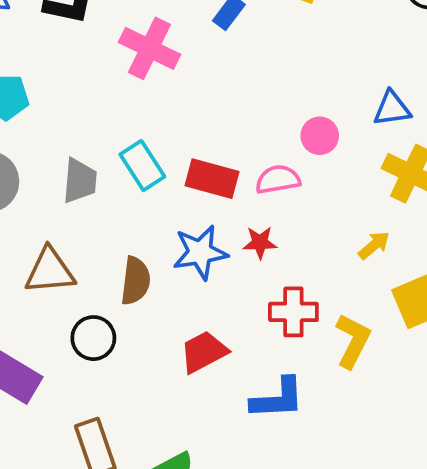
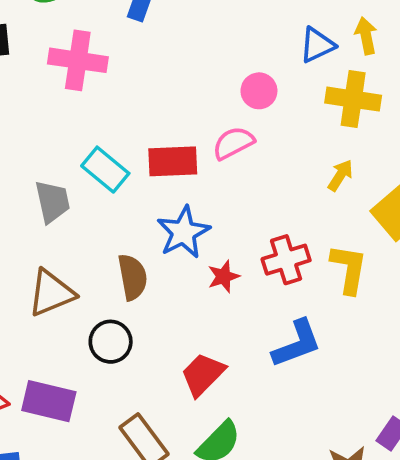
red star: (260, 243) -> (224, 276), moved
red trapezoid: (204, 352) -> (203, 374), moved

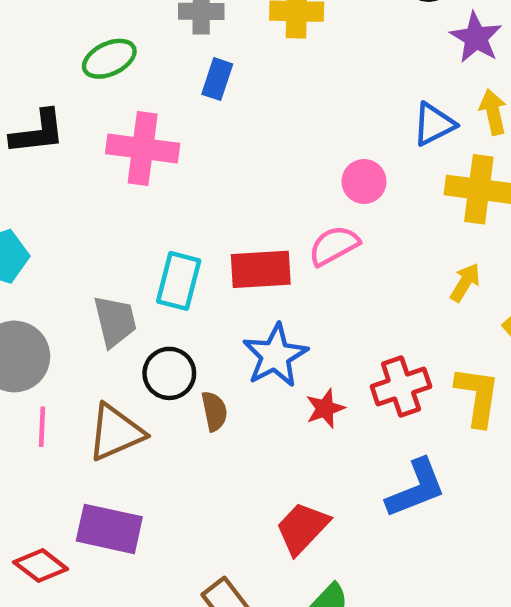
cyan rectangle: (105, 170) -> (179, 281), turned 66
brown semicircle: (133, 277) -> (214, 411), size x0.7
black circle: (111, 342) -> (169, 373), moved
purple rectangle: (49, 401) -> (109, 529), moved

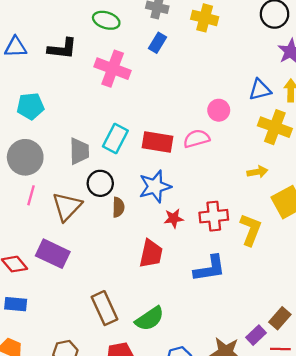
green ellipse: (109, 59) -> (106, 20), turned 30
yellow arrow: (465, 282) -> (257, 172), turned 36
brown triangle: (116, 432) -> (67, 207), turned -36
red trapezoid: (302, 528) -> (151, 254), moved, turned 136

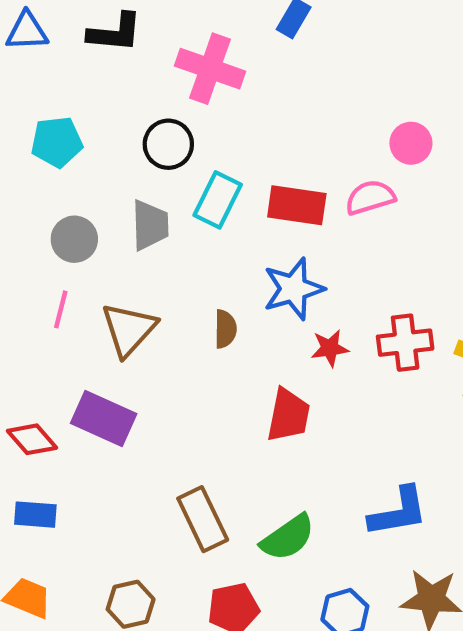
gray circle: (25, 157) -> (74, 239), moved, size x0.7
black circle: (100, 183) -> (168, 144), moved
blue L-shape: (210, 268) -> (398, 512), moved

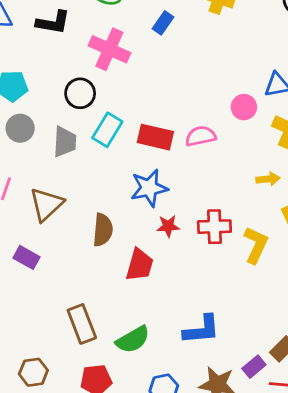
pink circle: (411, 143) -> (244, 107), moved
gray circle: (74, 239) -> (20, 128), moved
brown semicircle: (225, 329) -> (103, 230), moved, size x1.4
purple rectangle: (104, 419) -> (27, 257), size x0.7

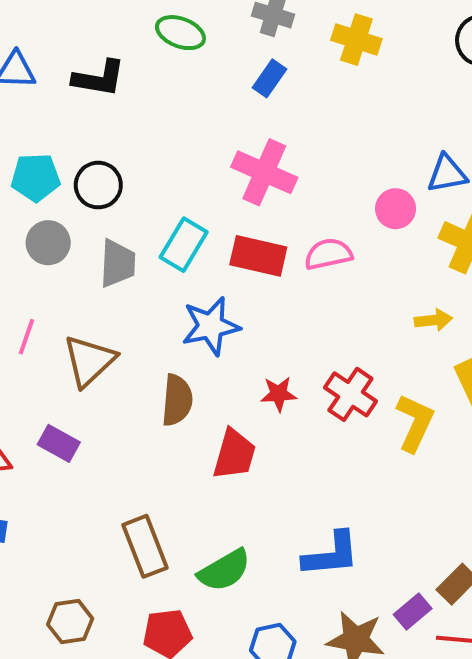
pink cross: (109, 49) -> (264, 172), moved
black circle: (80, 93) -> (98, 185), moved
blue star: (149, 188) -> (211, 326), moved
red cross: (214, 227) -> (350, 394), turned 36

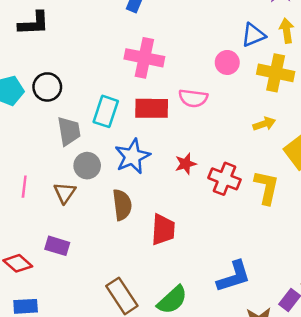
gray circle: (48, 243) -> (87, 166), moved
pink semicircle: (328, 254) -> (193, 98), turned -148
brown triangle: (89, 361) -> (65, 193), size x0.7
red star: (279, 394) -> (186, 164), moved

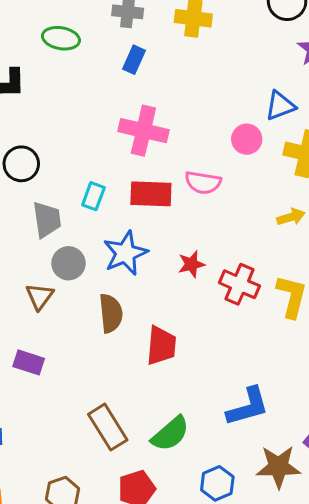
cyan rectangle: (106, 111) -> (93, 196), size x0.7

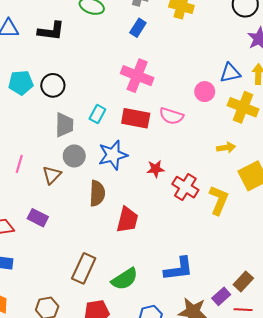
brown rectangle: (108, 427) -> (84, 268), turned 48

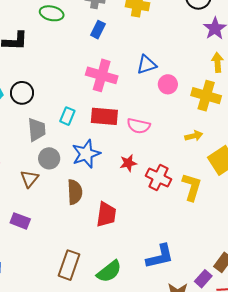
blue triangle: (230, 73) -> (147, 65), moved
pink semicircle: (171, 116) -> (139, 126), moved

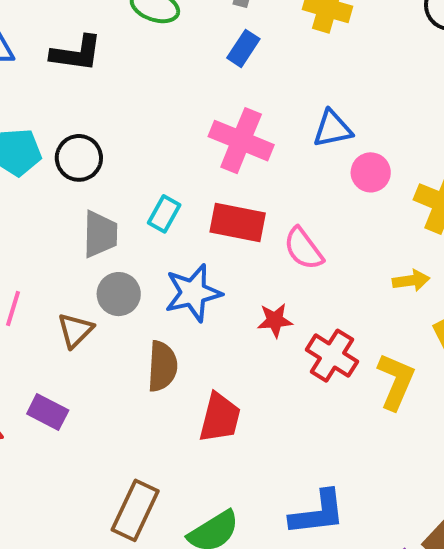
pink semicircle: (139, 126) -> (304, 249), turned 35

